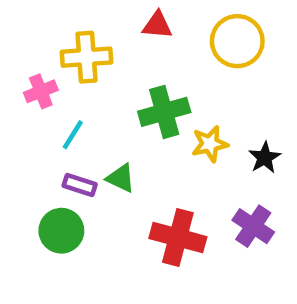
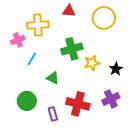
purple rectangle: (80, 185) -> (53, 114), moved, turned 56
purple cross: (253, 226) -> (111, 99), turned 30

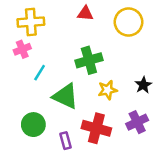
yellow cross: (38, 25) -> (31, 22), moved
yellow star: (92, 63) -> (107, 90), moved
green triangle: (53, 78) -> (65, 96), size x1.6

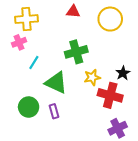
purple cross: (137, 122) -> (118, 128), moved
red cross: (96, 128) -> (110, 95), moved
purple rectangle: (65, 141) -> (54, 111), moved

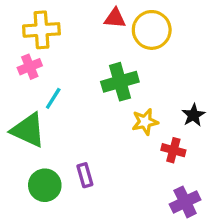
yellow circle: (110, 19) -> (152, 30), moved
green triangle: (56, 83) -> (28, 130), moved
red cross: (110, 95) -> (173, 150), size x0.6
green circle: (29, 107) -> (45, 185), moved

